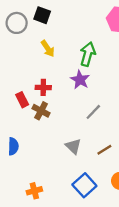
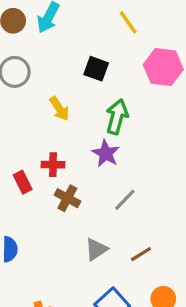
black square: (42, 15) -> (96, 69), moved
brown cross: (41, 111) -> (67, 198), moved
gray triangle: (73, 146) -> (96, 249), turned 42

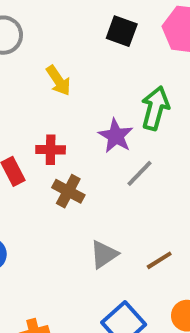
black square: (96, 69) -> (122, 31), moved
green arrow: (117, 117) -> (155, 108), moved
gray line: (125, 200) -> (139, 173), moved

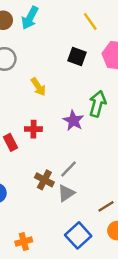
gray line: (139, 173) -> (69, 169), moved
brown cross: (68, 191) -> (44, 180), moved
brown line: (159, 260) -> (106, 206), moved

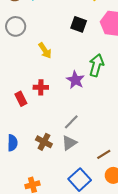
brown cross: (44, 180) -> (44, 142), moved

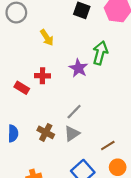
red rectangle: (21, 99) -> (22, 88), turned -32

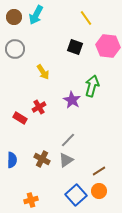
red cross: (42, 76) -> (39, 107), turned -32
orange circle: (118, 167) -> (99, 191), moved

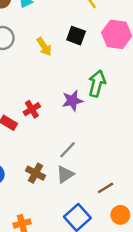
yellow arrow: (43, 72) -> (44, 47), moved
purple star: (72, 100) -> (72, 101), turned 30
orange circle: (99, 191) -> (120, 215), moved

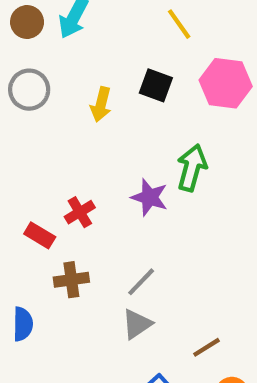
yellow arrow: (44, 47) -> (101, 104), turned 48
purple star: (72, 101) -> (150, 197), turned 30
brown cross: (36, 173) -> (71, 280), moved, turned -36

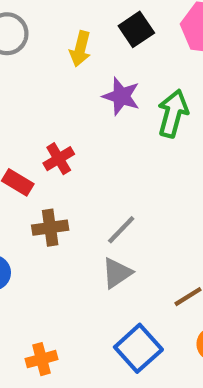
black square: (156, 85) -> (136, 29), turned 36
purple star: (150, 197) -> (121, 96), moved

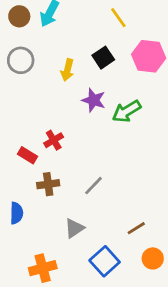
green arrow: (173, 113) -> (127, 111), turned -136
gray triangle: (117, 273) -> (74, 228), moved
orange cross: (41, 359) -> (43, 268), size x1.4

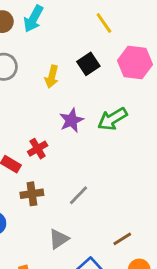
purple star: (94, 100) -> (71, 120), moved, turned 30

